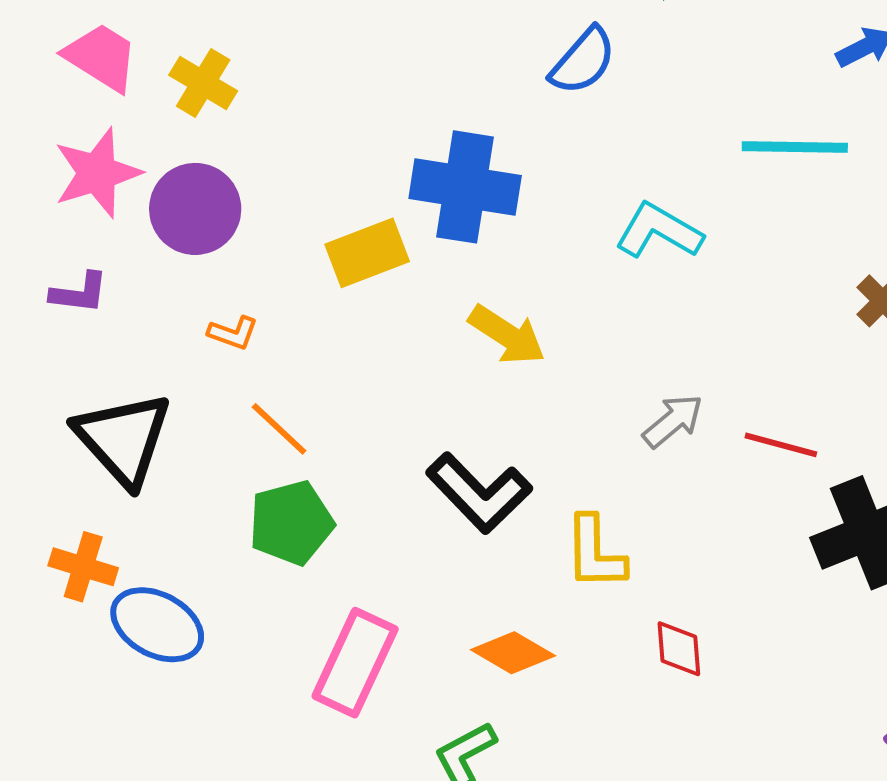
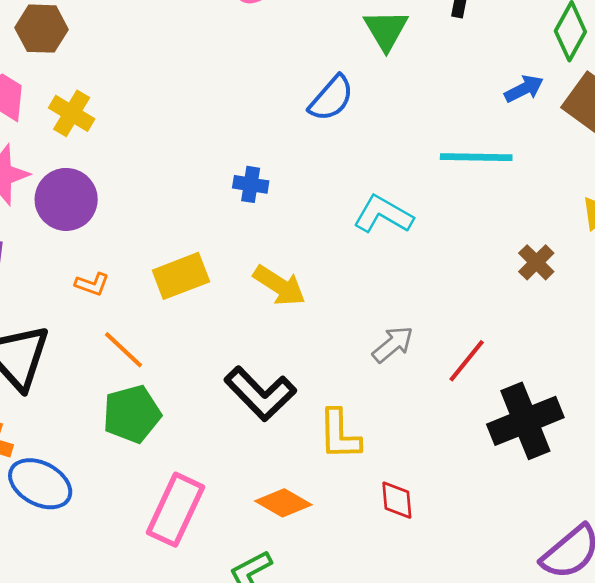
blue cross: (465, 187) -> (251, 184), size x0.5
yellow rectangle: (367, 253) -> (181, 276), moved
red line: (781, 445) -> (467, 361), turned -66

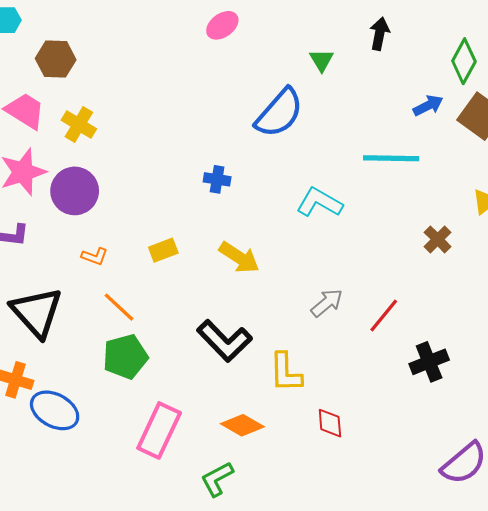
green triangle: (386, 30) -> (322, 60), size x0.7
blue semicircle: (331, 98) -> (279, 113), size x1.4
yellow rectangle: (181, 276) -> (163, 250), size x0.7
black cross: (525, 421) -> (429, 362), size x0.7

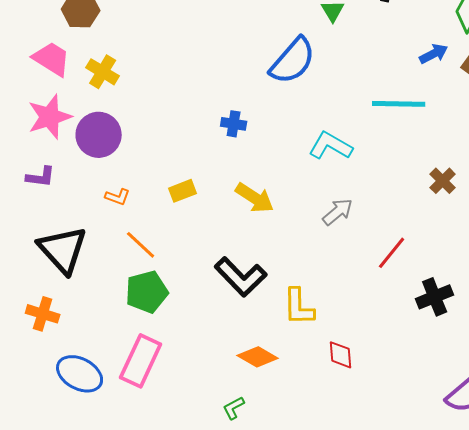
gray arrow: (327, 303) -> (338, 212), moved
blue ellipse: (55, 410) -> (80, 374), moved
pink rectangle: (159, 430) -> (141, 361), moved
green L-shape: (217, 479) -> (234, 408), size x0.7

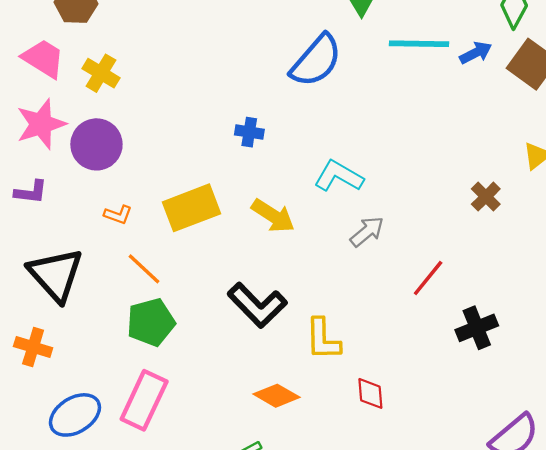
cyan line: (399, 104) -> (419, 44), moved
cyan L-shape: (331, 146) -> (339, 176), moved
yellow rectangle: (183, 191) -> (192, 208), size x1.8
blue ellipse: (80, 374) -> (75, 415), turned -60

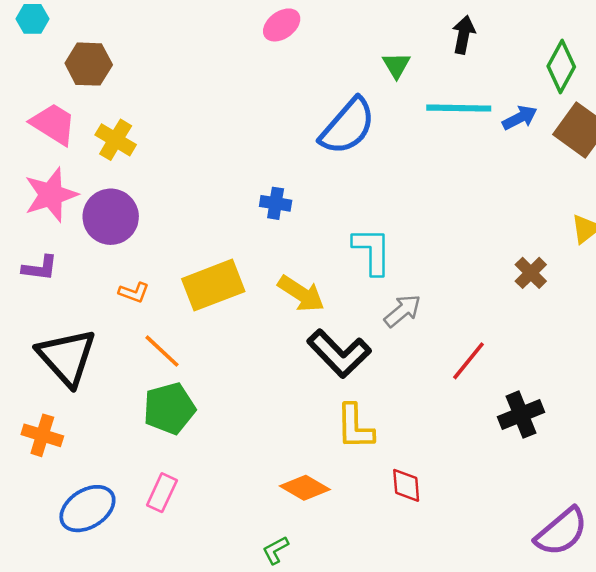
cyan L-shape: (339, 176) -> (372, 251), turned 60
black L-shape: (257, 305) -> (339, 353), moved
pink rectangle: (144, 400) -> (162, 493), size x0.6

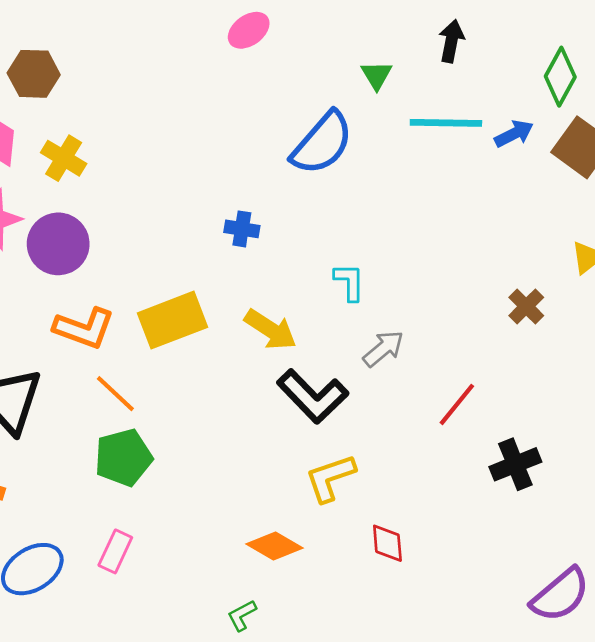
cyan L-shape: (372, 251) -> (349, 282), size x0.7
orange L-shape: (134, 292) -> (84, 328), size x1.8
yellow L-shape: (355, 427) -> (330, 478), turned 72

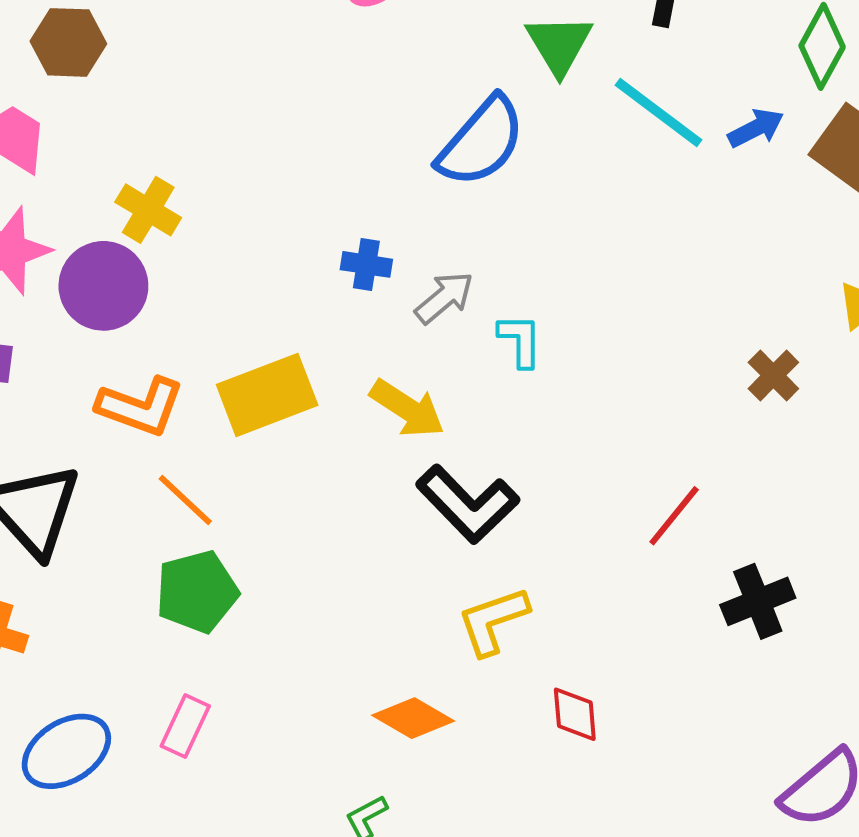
green triangle: (377, 75) -> (559, 44), size x1.5
cyan line: (446, 123) -> (658, 113), turned 36
yellow cross: (64, 158) -> (148, 210), moved
gray arrow: (383, 349) -> (444, 298), moved

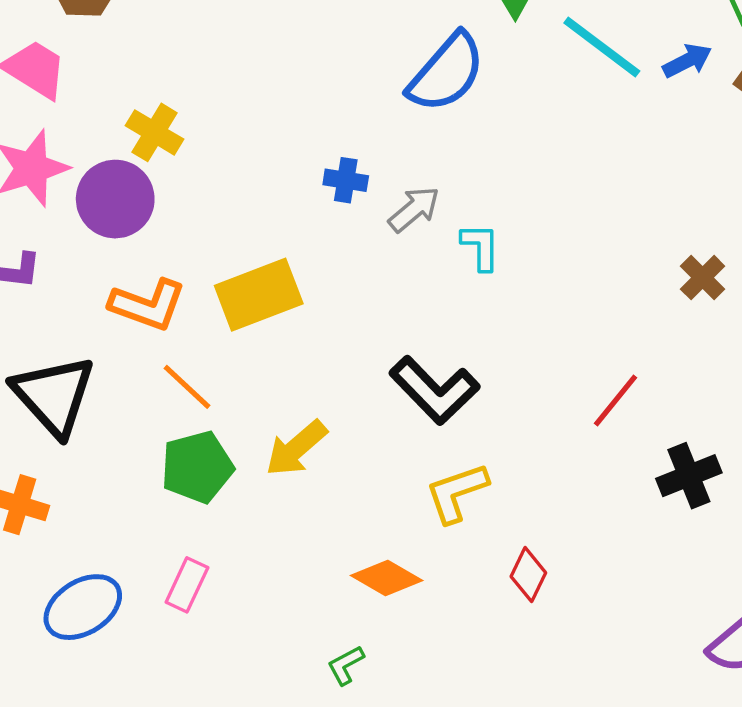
yellow arrow: (407, 409) -> (296, 448), moved, turned 106
red diamond: (575, 714) -> (528, 575), turned 30

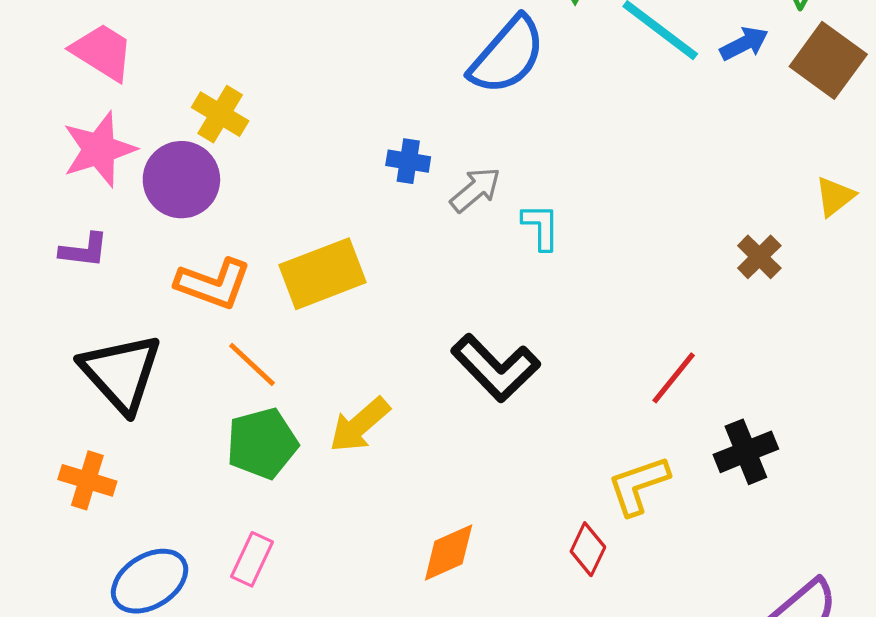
yellow L-shape: (457, 493) -> (638, 485), moved
orange diamond: (387, 578) -> (449, 553), turned -54

